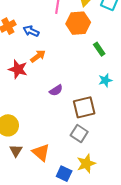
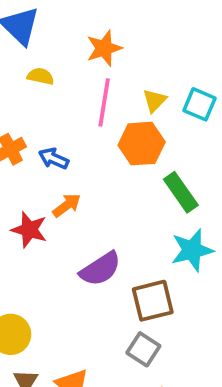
green rectangle: (99, 49) -> (181, 192), size x1.5
cyan star: (105, 80) -> (192, 250), size x1.6
purple semicircle: (56, 90) -> (100, 269), size x1.6

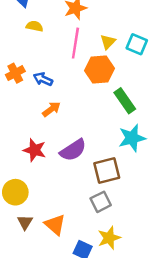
red star: (29, 230) -> (35, 150), moved
gray square: (143, 349) -> (101, 202), turned 30

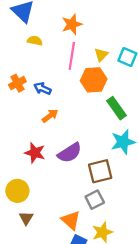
orange triangle: (55, 225) -> (71, 220), moved

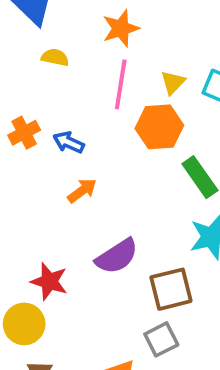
red star: (35, 153) -> (49, 281), moved

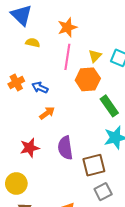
purple semicircle: (117, 256) -> (65, 148), turned 115
red star: (49, 281) -> (30, 148), moved, turned -30
gray square: (161, 339) -> (103, 192), moved

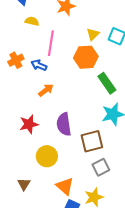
pink line: (67, 57) -> (51, 43), moved
yellow circle: (16, 183) -> (47, 156), moved

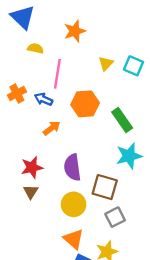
orange hexagon: (86, 57) -> (85, 104), moved
brown square: (92, 141) -> (105, 187), turned 30
yellow circle: (47, 156) -> (74, 204), moved
brown triangle: (24, 184) -> (31, 192), moved

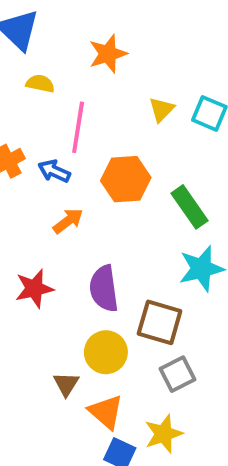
brown triangle: (31, 192) -> (66, 384), moved

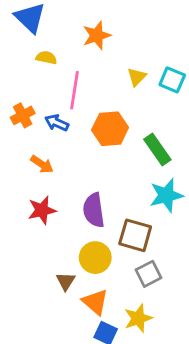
orange arrow: (68, 221) -> (42, 164), moved, turned 70

